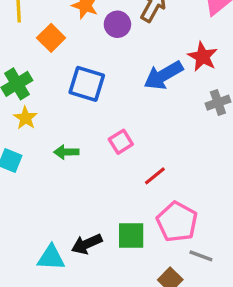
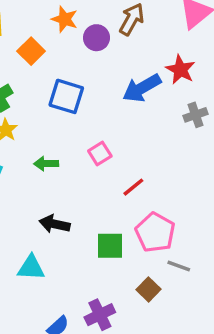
black arrow: (87, 244) -> (55, 224), moved, turned 36

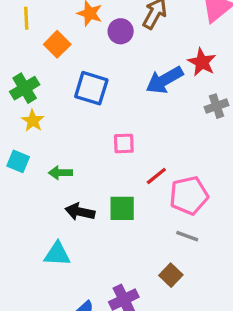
pink square: (100, 154) -> (124, 143), turned 30
green arrow: (46, 164) -> (60, 173), moved
pink pentagon: (155, 232) -> (189, 195), moved, turned 30
green square: (110, 246) -> (122, 208), moved
gray line: (179, 266) -> (187, 236), moved

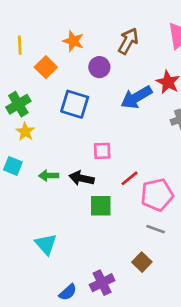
purple circle: (121, 31) -> (99, 67), moved
black arrow: (80, 212) -> (82, 178), moved
cyan triangle: (57, 254) -> (46, 244), turned 45

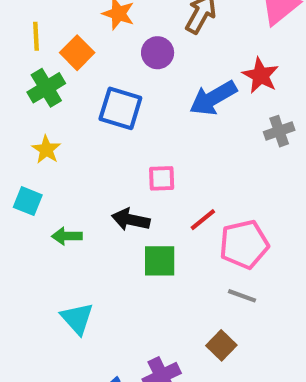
yellow line: (20, 45) -> (36, 36), moved
green cross: (18, 104) -> (46, 88), moved
green arrow: (49, 176) -> (67, 236), moved

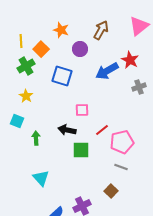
green arrow: (67, 236) -> (36, 138), turned 88

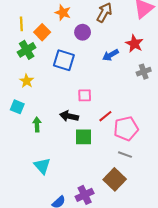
blue arrow: (107, 71) -> (111, 55), size x0.7
brown square: (111, 191) -> (115, 179), size x1.5

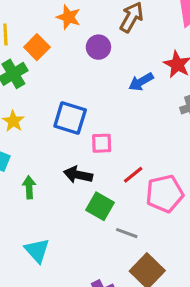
blue square: (64, 60) -> (70, 118), moved
green square: (84, 137) -> (100, 206), turned 30
gray line: (125, 155) -> (127, 233), moved

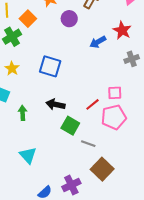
pink square: (102, 143) -> (115, 93), moved

